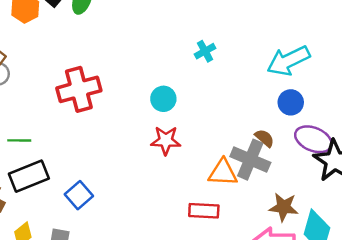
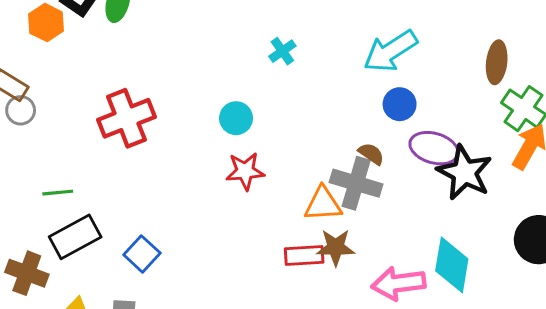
brown star: (284, 207) -> (336, 247), moved

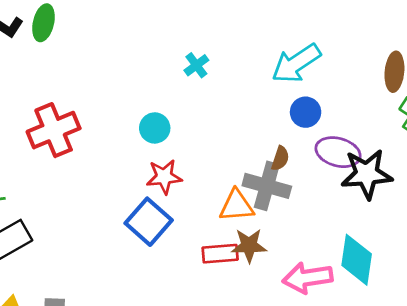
brown semicircle: (371, 154) -> (280, 158), turned 75
black star: (464, 172) -> (367, 174), turned -30
blue square: (142, 254) -> (149, 222), moved, size x1.4

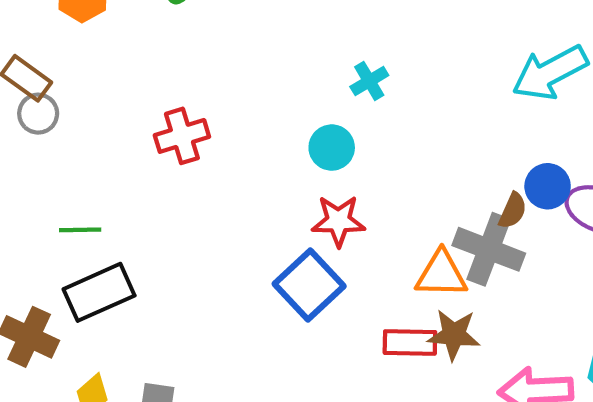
cyan cross: (196, 65) -> (369, 81), moved
blue circle: (306, 112) -> (548, 186), moved
red cross: (54, 130) -> (182, 136), size x0.7

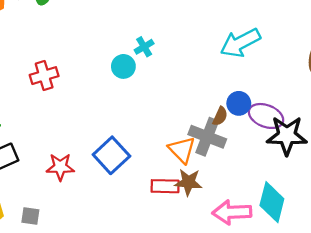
cyan circle: (332, 148) -> (123, 66), moved
red star: (338, 221) -> (60, 167), moved
orange triangle: (441, 274) -> (182, 150), turned 44

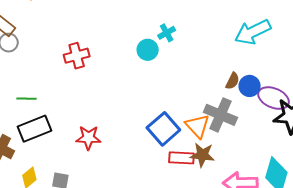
brown semicircle: (220, 116) -> (233, 81), moved
blue square: (111, 155) -> (163, 129), moved

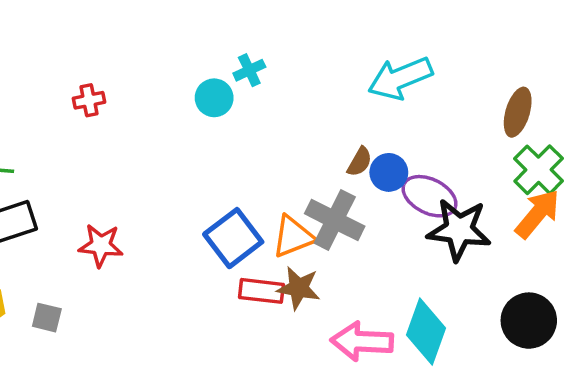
red cross: (77, 56) -> (89, 100), size x0.7
orange triangle: (197, 126) -> (293, 237), turned 48

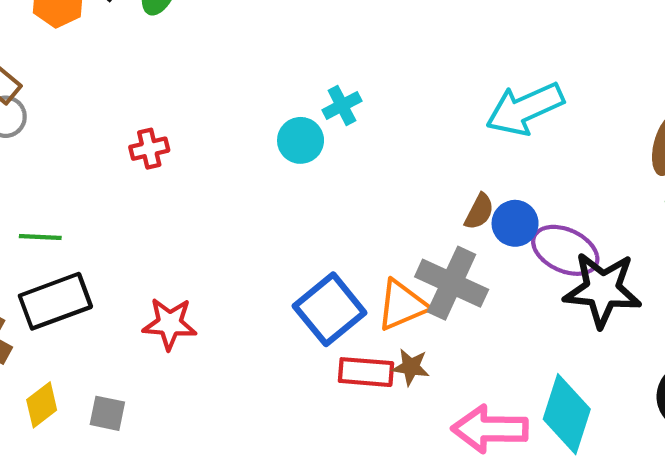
brown star: (299, 288) -> (411, 367), size x0.7

